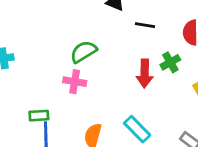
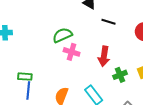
green cross: (170, 62) -> (120, 75), moved
pink cross: (75, 82) -> (72, 52), moved

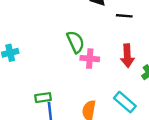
green semicircle: (62, 35) -> (75, 42), turned 102

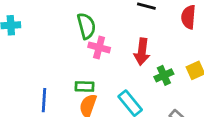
green rectangle: (43, 98) -> (84, 86), moved

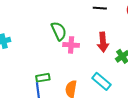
green rectangle: (84, 86) -> (43, 78), moved

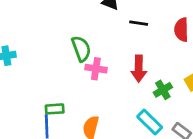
cyan rectangle: (101, 81) -> (150, 122), moved

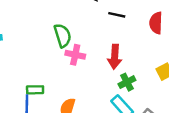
green cross: (163, 90) -> (127, 82), moved

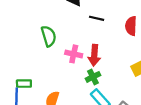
pink cross: (75, 55) -> (74, 54), moved
green cross: (127, 82) -> (93, 77), moved

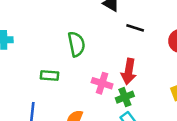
pink cross: (74, 54) -> (102, 83), moved
green rectangle: (24, 84) -> (49, 75), moved

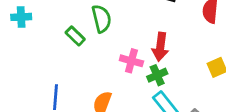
green rectangle: (49, 75) -> (75, 36), moved, turned 42

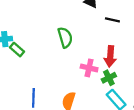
green rectangle: (75, 36) -> (17, 50), moved

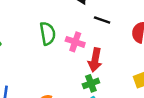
pink cross: (89, 68) -> (75, 42), moved

